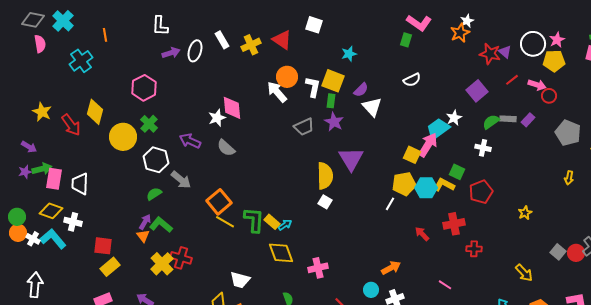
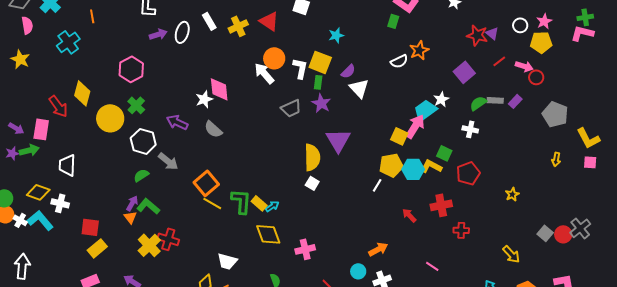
orange star: (460, 33) -> (419, 50), moved
white circle: (533, 44) -> (520, 25), size x0.6
yellow star: (42, 112) -> (20, 59), moved
pink rectangle: (54, 179) -> (41, 129), moved

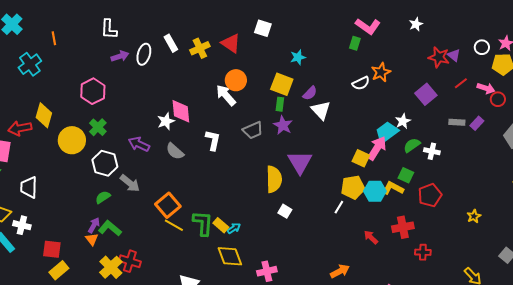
white L-shape: (300, 68) -> (213, 140), moved
green semicircle: (478, 103) -> (412, 145), moved
red arrow: (58, 106) -> (20, 128), turned 115
white square: (312, 183) -> (285, 211), moved

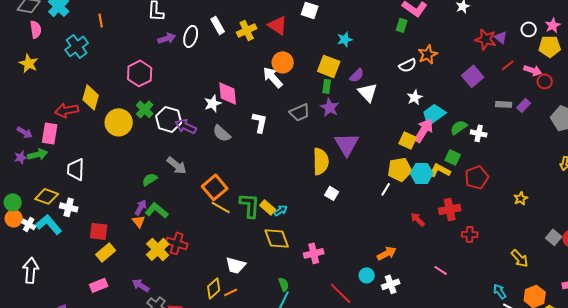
white star: (403, 121) -> (415, 97), moved
white hexagon: (105, 163) -> (169, 119), moved

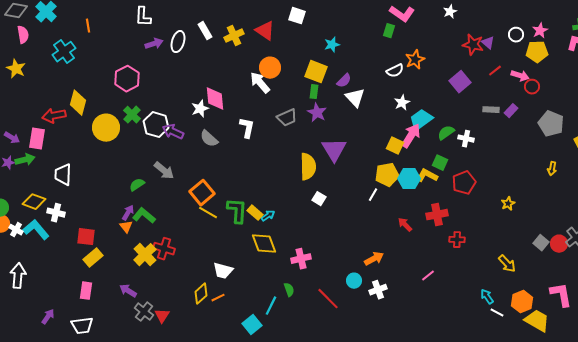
pink line: (441, 270) -> (428, 276), turned -72
green semicircle: (284, 284) -> (289, 290), moved
pink rectangle: (99, 285) -> (86, 291), turned -60

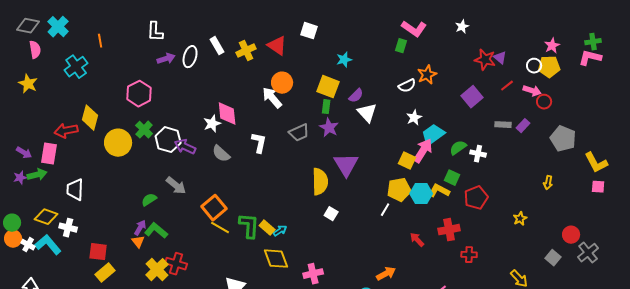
white circle: (516, 35) -> (534, 66), moved
yellow arrow: (552, 169) -> (548, 183), moved
red circle: (559, 244) -> (571, 235), moved

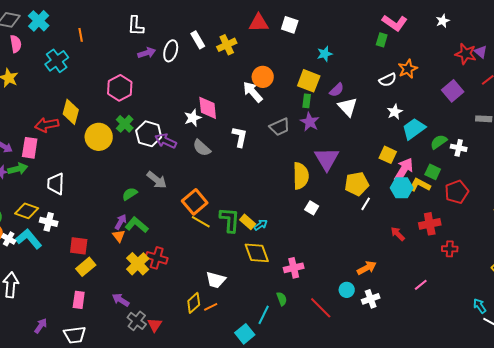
red triangle: (277, 46) -> (259, 23), moved, turned -35
pink arrow: (423, 151) -> (404, 170), moved
yellow pentagon: (399, 190) -> (357, 184), moved

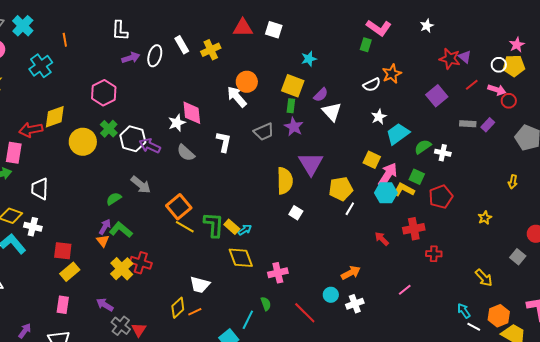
yellow diamond: (71, 112) -> (55, 117), turned 55

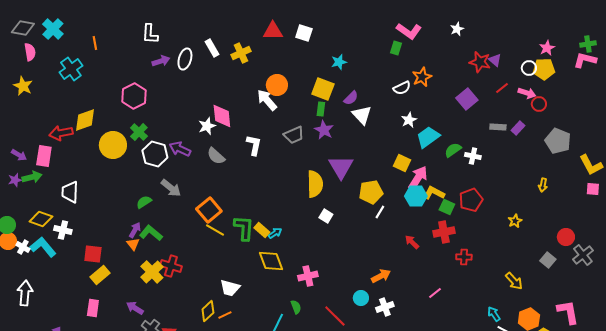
white hexagon: (133, 139) -> (155, 154), moved
green square: (417, 177) -> (447, 207), moved

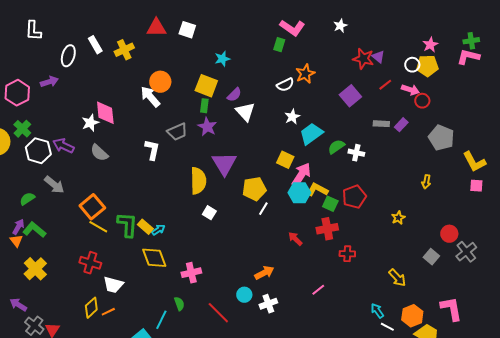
purple arrow: (161, 61) -> (49, 82), moved
white L-shape: (254, 145) -> (152, 150), moved
red cross: (171, 266) -> (90, 263), moved

